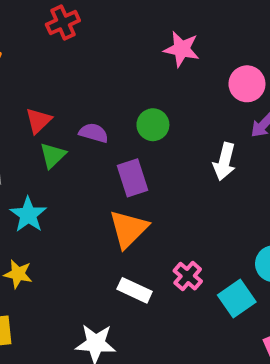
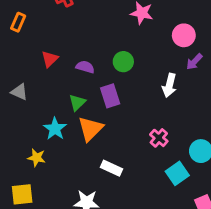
green triangle: (53, 155) -> (77, 102), moved
cyan star: (28, 215) -> (55, 129), moved
orange triangle: (128, 229) -> (90, 129), moved
pink cross: (188, 276) -> (159, 138), moved

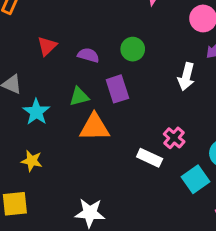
green triangle: (77, 102) -> (79, 97), turned 30
cyan star: (55, 129) -> (36, 112), moved
orange triangle: (90, 129) -> (94, 127), turned 44
white rectangle: (111, 168) -> (150, 158), moved

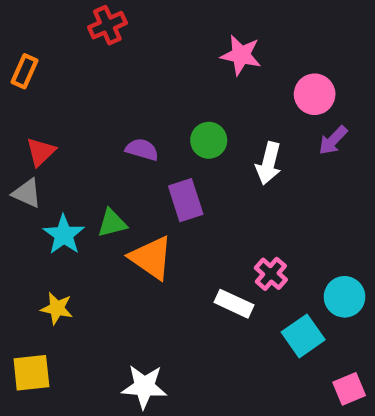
red triangle: (47, 46) -> (41, 152), moved
white arrow: (186, 77) -> (269, 163), moved
green triangle: (79, 97) -> (112, 223), moved
orange triangle: (94, 127) -> (151, 258), turned 36

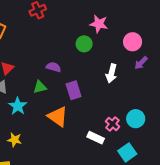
green circle: (209, 140) -> (84, 44), moved
green triangle: (112, 223) -> (40, 87), moved
cyan circle: (345, 297) -> (136, 119), moved

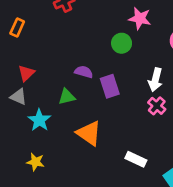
purple rectangle: (74, 90) -> (110, 86), moved
pink cross: (113, 124) -> (157, 106), moved

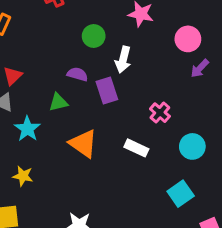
green circle: (122, 43) -> (94, 36), moved
white arrow: (155, 80) -> (123, 60), moved
white rectangle: (136, 159) -> (136, 148), moved

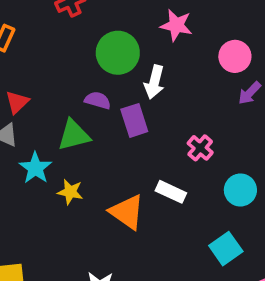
green circle: (94, 36) -> (118, 53), size x1.5
green triangle: (58, 102) -> (74, 135), size x1.4
orange triangle: (83, 144) -> (127, 212), moved
yellow star: (23, 176) -> (70, 192), moved

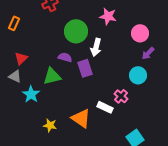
pink cross: (200, 148) -> (121, 96), moved
cyan circle: (240, 190) -> (138, 75), moved
yellow star: (70, 192) -> (50, 125), moved

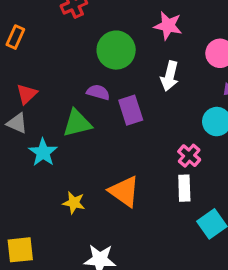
white arrow: (96, 47) -> (170, 76), moved
white rectangle: (105, 107) -> (184, 188), moved, turned 63

